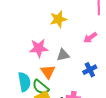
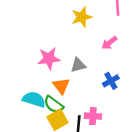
yellow star: (58, 19) -> (82, 17), moved
cyan semicircle: (24, 82) -> (34, 99), turned -60

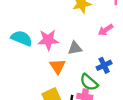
cyan semicircle: (34, 99) -> (22, 38), moved
green semicircle: (54, 105) -> (89, 82), moved

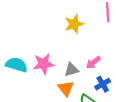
pink arrow: (106, 30) -> (93, 63), moved
orange triangle: (58, 66) -> (66, 88), moved

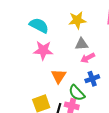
cyan semicircle: (17, 65) -> (39, 25), moved
gray triangle: (71, 70) -> (82, 44), moved

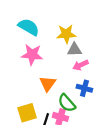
yellow star: (77, 20) -> (66, 34), moved
blue cross: (92, 79) -> (84, 88), turned 32

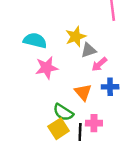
orange triangle: (48, 84) -> (83, 92), moved
green semicircle: (67, 103) -> (63, 112), moved

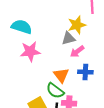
yellow star: (76, 37) -> (77, 25), moved
green semicircle: (63, 112) -> (55, 91), moved

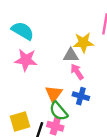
pink arrow: (77, 51) -> (77, 72), turned 80
green semicircle: (55, 91) -> (59, 111), moved

